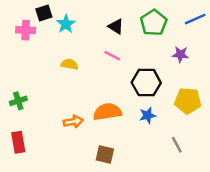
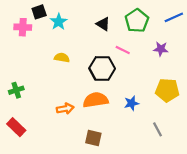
pink line: (112, 56) -> (123, 50), moved
black hexagon: (146, 83) -> (102, 68), moved
red rectangle: (18, 142) -> (16, 127), turned -36

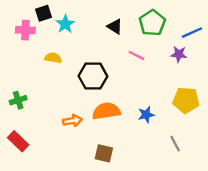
blue line: (174, 17) -> (192, 33), moved
yellow semicircle: (62, 58) -> (53, 58), moved
black hexagon: (102, 68) -> (93, 76), moved

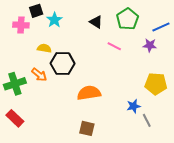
black hexagon: (93, 76) -> (63, 64), moved
green cross: (18, 100) -> (15, 84), size x1.5
blue star: (146, 115) -> (134, 106), moved
orange arrow: (72, 121) -> (39, 75), moved, turned 49

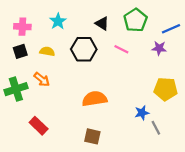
black square: (36, 11) -> (20, 51), moved
black hexagon: (63, 64) -> (84, 49), moved
red rectangle: (15, 118) -> (39, 126), moved

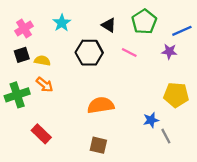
pink cross: (22, 27) -> (24, 29), turned -35
yellow semicircle: (47, 51) -> (42, 61), moved

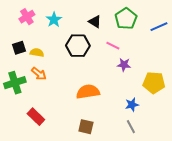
pink cross: (24, 29) -> (27, 17), moved
purple star: (169, 51) -> (124, 65), moved
gray line: (166, 136) -> (131, 127), moved

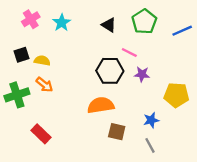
black hexagon: (78, 46) -> (110, 71), moved
brown square: (86, 127) -> (117, 132), moved

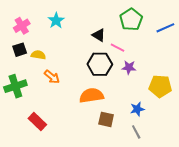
pink cross: (31, 19) -> (22, 26), moved
black triangle: (109, 25) -> (99, 35), moved
orange arrow: (44, 85) -> (52, 77), moved

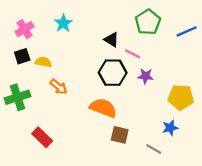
orange semicircle: (91, 96) -> (103, 108), turned 30
blue star: (137, 109) -> (170, 128), moved
gray line: (136, 132) -> (154, 149), turned -32

